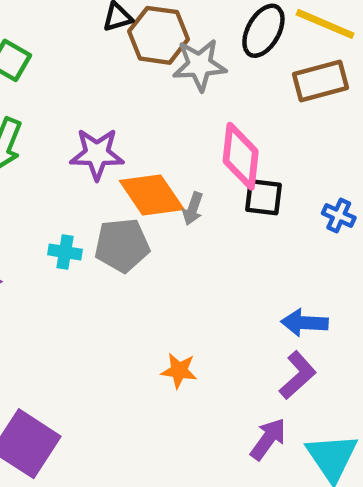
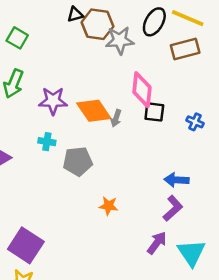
purple star: (97, 154) -> (53, 101), moved
gray pentagon: (122, 245) -> (78, 161), moved

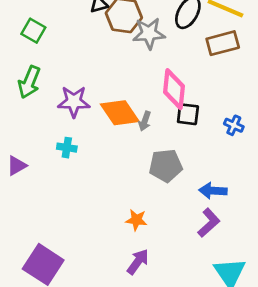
gray pentagon: (78, 161) -> (166, 166), moved
purple arrow: (157, 243) -> (138, 262), moved

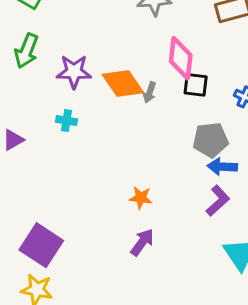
gray pentagon: (166, 166) -> (210, 140), moved

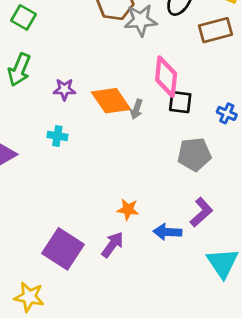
purple star: (74, 72) -> (64, 89), size x0.7
blue arrow: (222, 167) -> (167, 232), moved
purple arrow: (142, 242) -> (112, 245), moved
purple square: (41, 245) -> (63, 249), moved

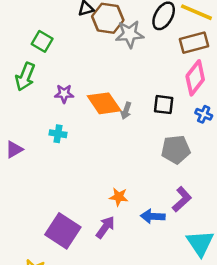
green square: (24, 17) -> (42, 41), moved
pink diamond: (166, 77) -> (195, 78), moved, turned 32

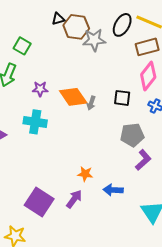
cyan cross: (58, 134) -> (35, 122), size x1.6
purple L-shape: (182, 199) -> (143, 160), moved

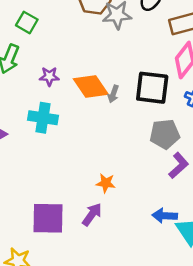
black square: (122, 98) -> (152, 88), size x1.6
blue arrow: (113, 190) -> (165, 216), moved
purple square: (39, 202) -> (48, 218), turned -32

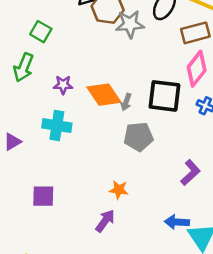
gray pentagon: (165, 134) -> (139, 137), moved
purple square: (48, 218) -> (43, 196), moved, size x0.7

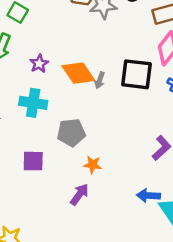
purple star: (63, 85) -> (39, 64), turned -30
gray pentagon: (139, 137) -> (71, 133), moved
purple square: (43, 196) -> (33, 161), moved

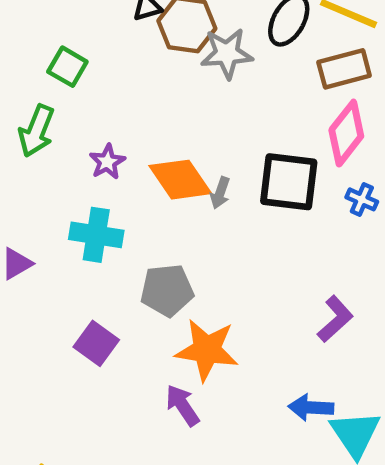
purple square: (33, 161) -> (96, 343), turned 35
orange star: (93, 165) -> (207, 350), size x1.8
purple arrow: (80, 194) -> (183, 405), turned -70

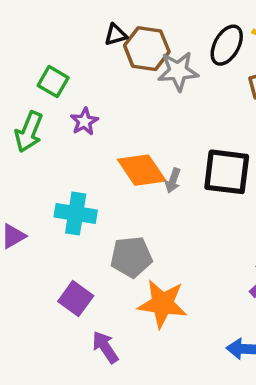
purple star: (107, 162) -> (84, 121), moved
purple arrow: (183, 405) -> (105, 347), moved

